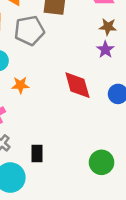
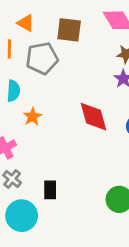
orange star: (20, 85) -> (32, 117), turned -30

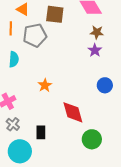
orange star: (32, 117) -> (45, 85), moved
red diamond: (93, 117) -> (73, 112), moved

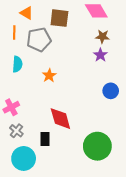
orange star: (45, 85) -> (49, 75), moved
red diamond: (73, 112) -> (60, 119), moved
green circle: (92, 139) -> (97, 146), size x1.4

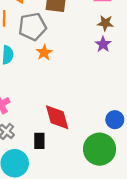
orange star: (49, 75) -> (44, 53), moved
blue circle: (111, 91) -> (115, 120), moved

